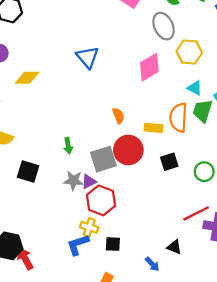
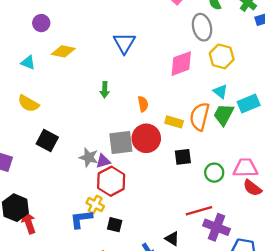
green arrow: (68, 146) -> (105, 90), moved

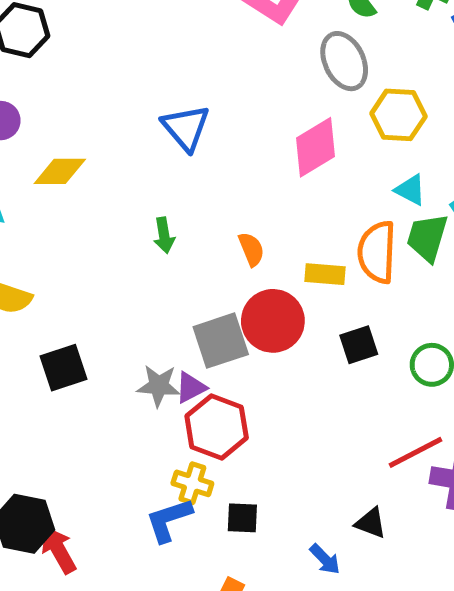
black square: (47, 141) -> (64, 368), turned -35

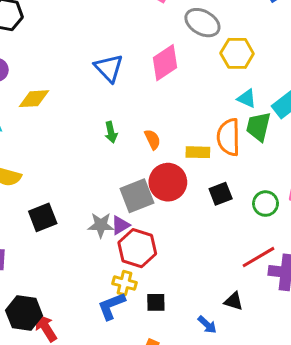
gray ellipse: (344, 61) -> (202, 23), turned -32
pink diamond: (315, 147) -> (165, 63), moved
green arrow: (164, 235) -> (111, 132), moved

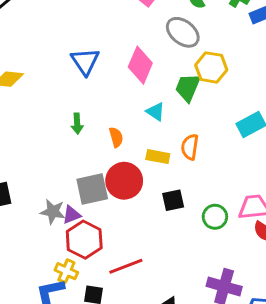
pink diamond: (165, 63) -> (140, 65), turned -42
cyan triangle: (247, 98) -> (156, 112), moved
green trapezoid: (258, 127) -> (188, 87), moved
orange semicircle: (229, 137) -> (190, 147), size x0.7
red line: (258, 257) -> (126, 266), moved

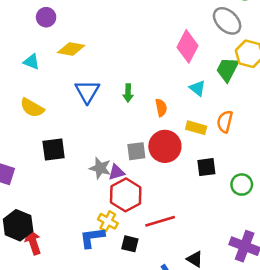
blue triangle: (85, 61) -> (87, 91), moved
gray square: (92, 189) -> (136, 151), size x0.7

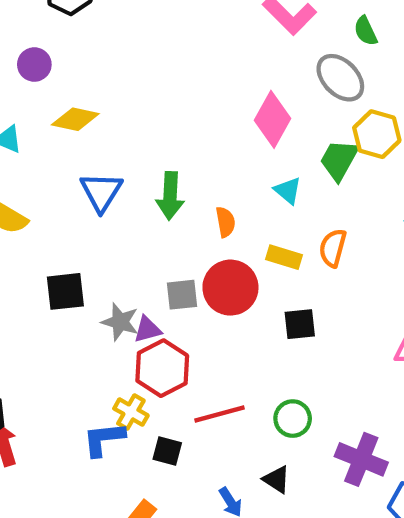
green arrow: (128, 93) -> (170, 196), size x1.5
black square: (54, 149) -> (65, 291), moved
green circle: (242, 185) -> (293, 419), moved

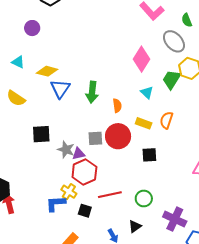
yellow diamond: (75, 119) -> (47, 71), moved
black triangle: (277, 479) -> (135, 226), turned 48

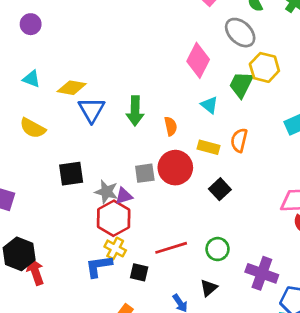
purple circle: (32, 28) -> (31, 24), moved
black square: (149, 155) -> (220, 189), turned -35
red hexagon: (84, 172) -> (114, 218), moved

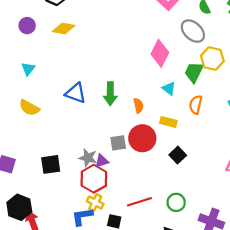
cyan triangle: (31, 79) -> (28, 69), turned 48
yellow diamond: (72, 88) -> (64, 28), moved
blue triangle: (92, 110) -> (76, 93), turned -40
orange semicircle: (239, 140) -> (196, 105), moved
black square: (71, 174) -> (51, 164), moved

